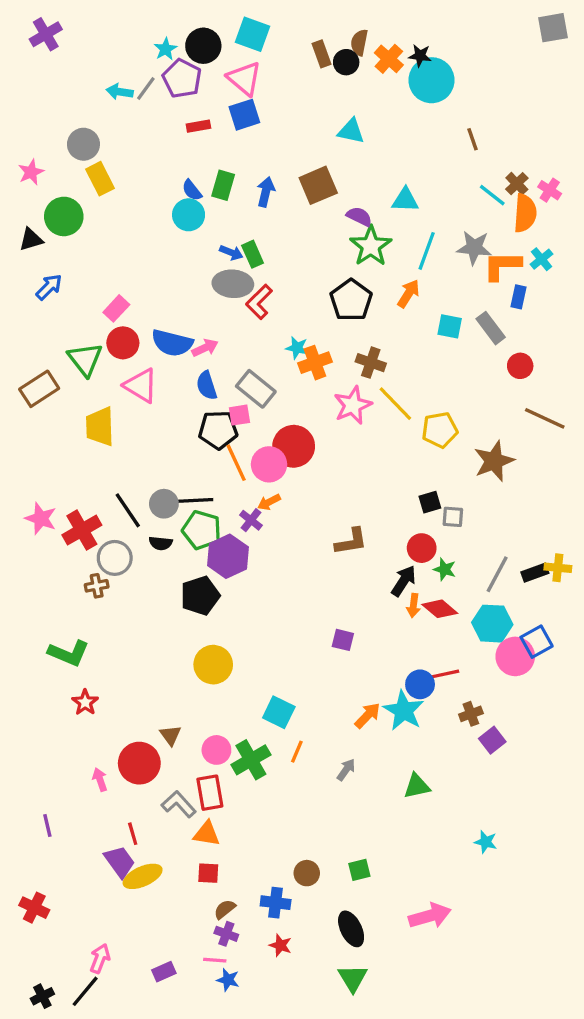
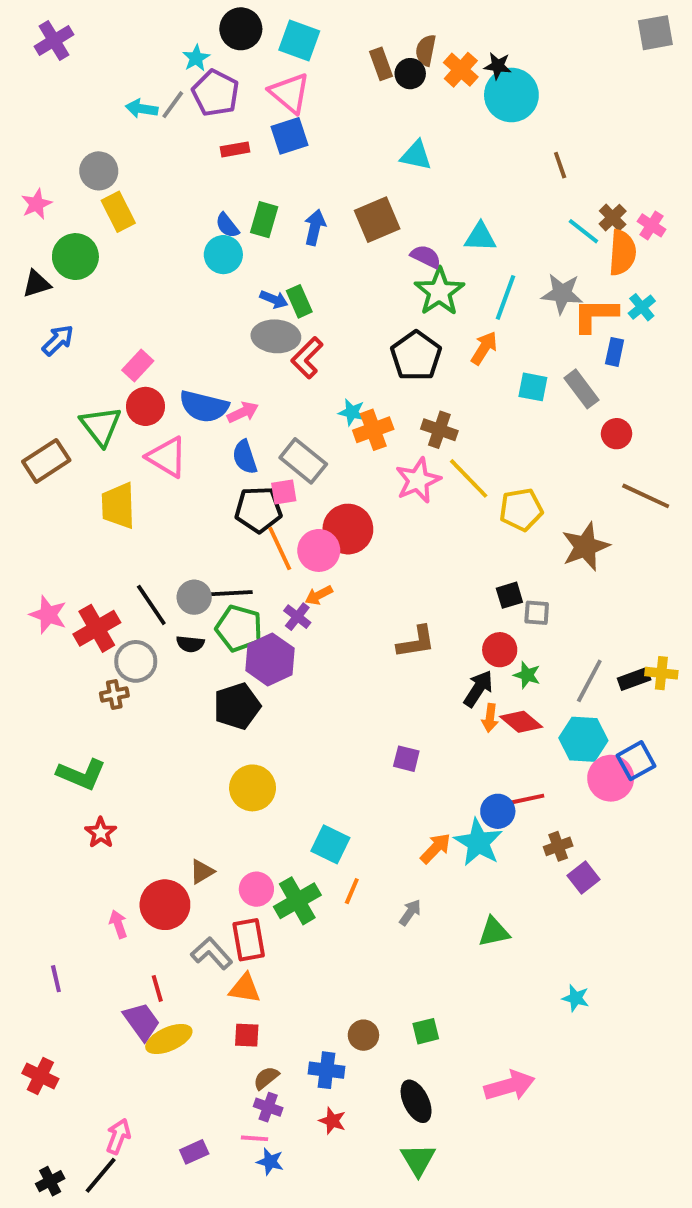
black circle: (203, 46) -> (241, 29), moved
brown triangle: (170, 735) -> (202, 872), turned 35

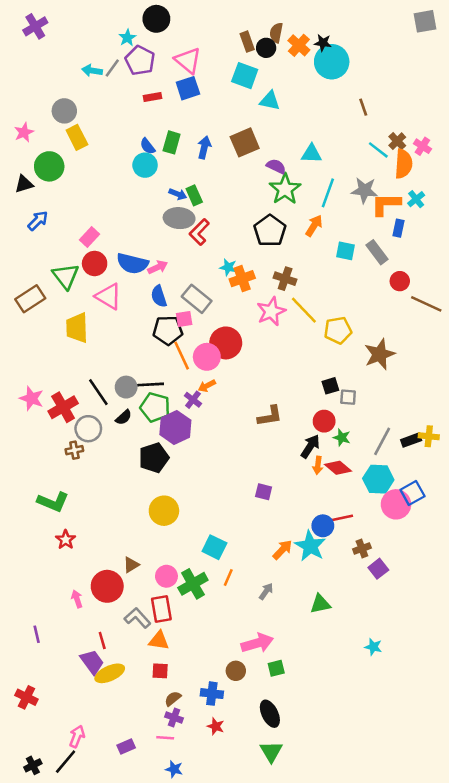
cyan square: (299, 40) -> (245, 76), moved
brown line: (646, 496) -> (426, 304), moved
black semicircle: (190, 644) -> (124, 417), turned -48
pink arrow: (509, 1086) -> (257, 643), moved
blue star: (270, 1162) -> (174, 769), moved

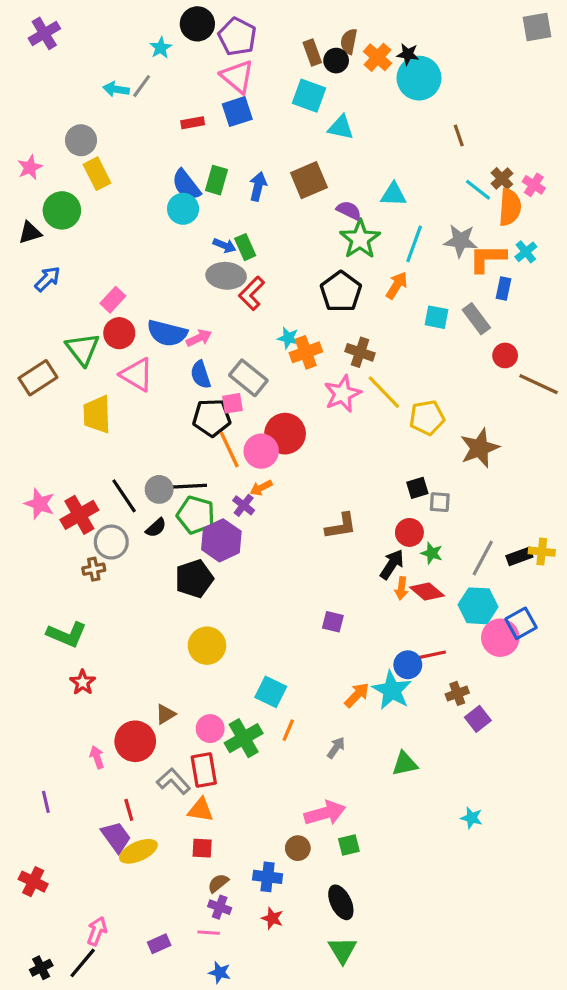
purple pentagon: (140, 60) -> (237, 37), moved
blue semicircle: (148, 146) -> (186, 185), size x1.5

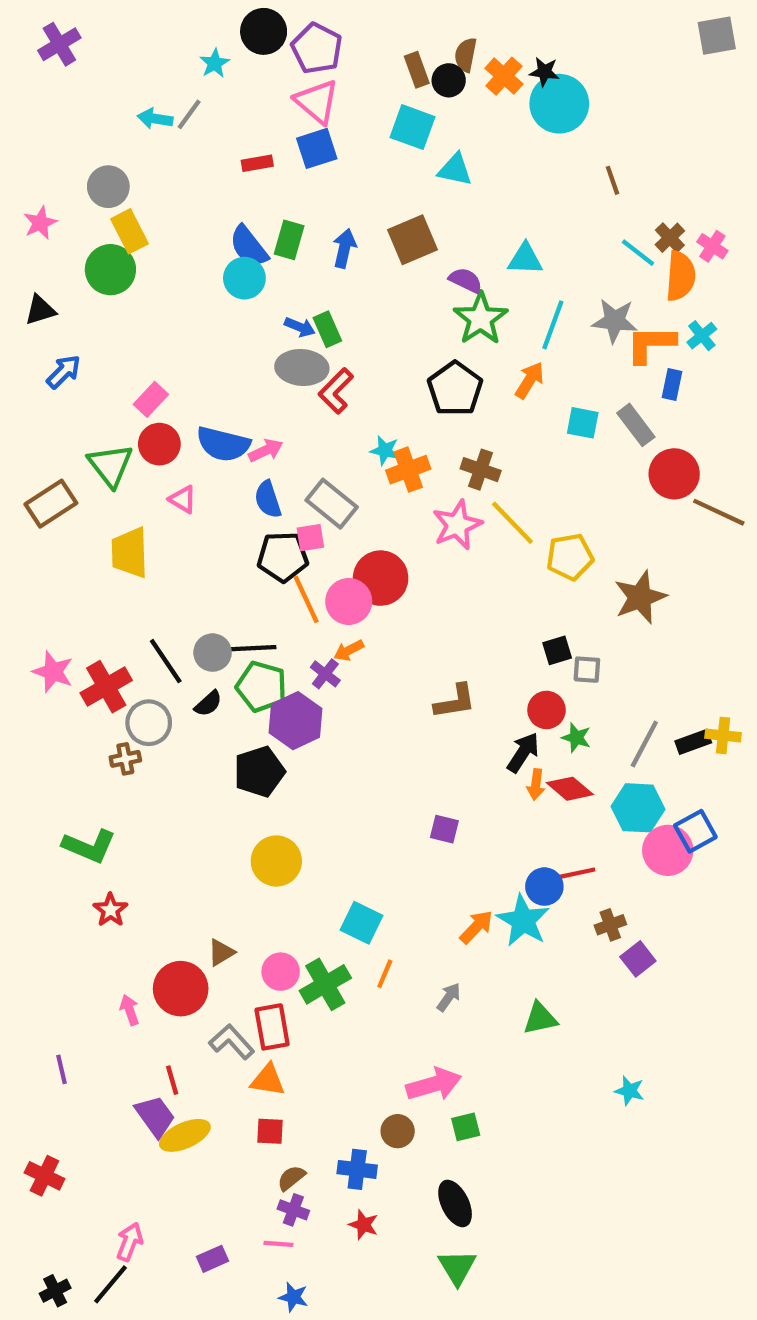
green circle: (62, 210) -> (110, 270), moved
red circle: (505, 355) -> (674, 474), size x1.5
pink triangle: (137, 375) -> (183, 499), size x0.6

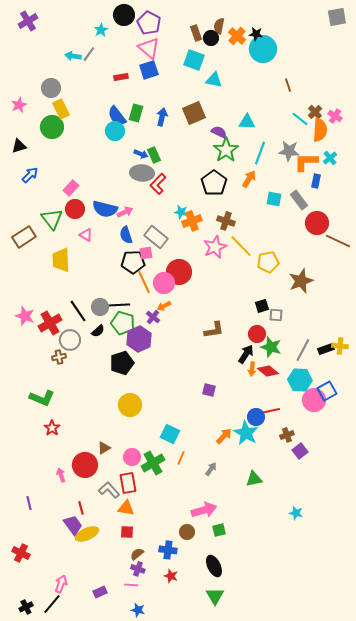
green star: (576, 738) -> (271, 347), size x1.5

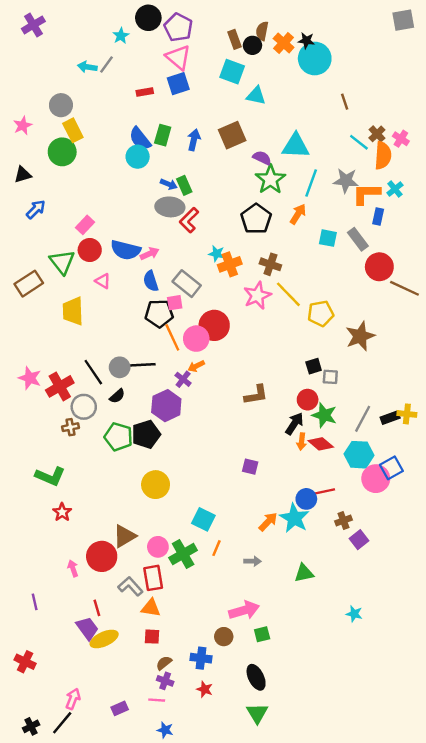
cyan triangle: (247, 122) -> (296, 146), size x1.4
green pentagon: (123, 323) -> (118, 437), moved
brown triangle: (104, 448) -> (124, 536), size x1.5
gray arrow: (211, 469) -> (252, 561), turned 56

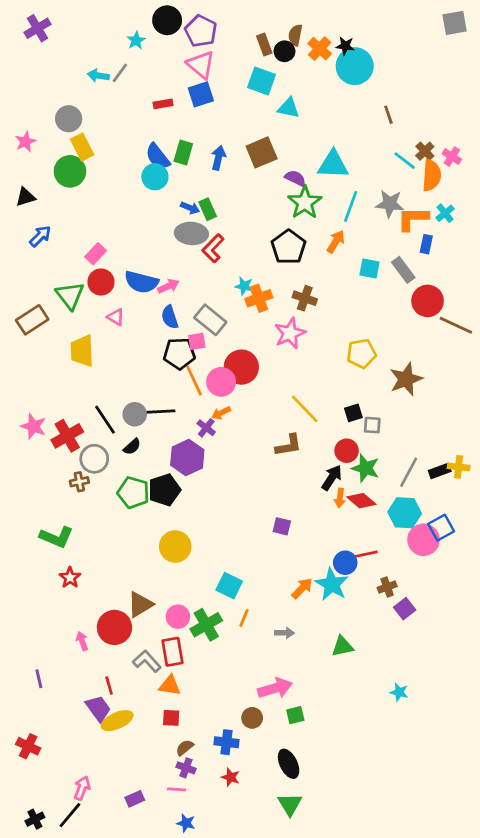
yellow line: (288, 294) -> (305, 409), moved

